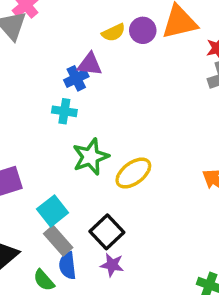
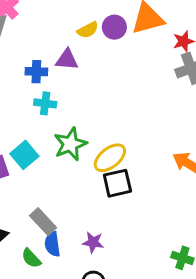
blue cross: (76, 78) -> (36, 72), moved, turned 30
cyan square: (53, 211) -> (24, 155), moved
black square: (107, 232) -> (117, 183), moved, turned 32

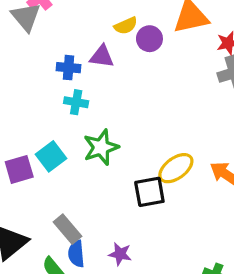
purple circle: (114, 27) -> (149, 39), moved
yellow ellipse: (110, 158) -> (176, 168), moved

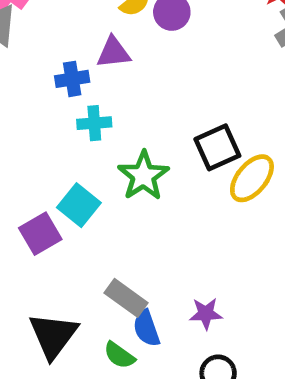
black square: (149, 192) -> (217, 147), moved

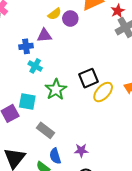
cyan cross: (94, 123) -> (35, 66), turned 32
cyan square: (79, 205) -> (27, 101), turned -30
gray rectangle: (126, 298) -> (45, 130), moved

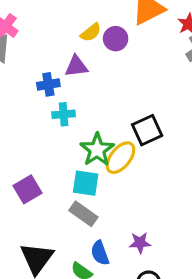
cyan cross: (35, 66) -> (64, 114), turned -32
yellow ellipse: (103, 92) -> (120, 158), moved
cyan square: (27, 101) -> (86, 183), moved

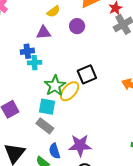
purple circle: (116, 39) -> (77, 26), moved
blue cross: (48, 84) -> (27, 51), moved
purple star: (140, 243) -> (80, 145), size x1.6

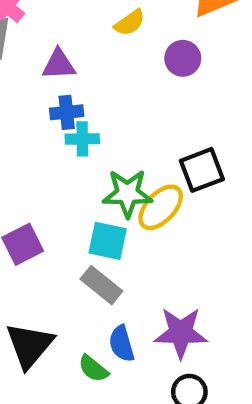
purple triangle: (44, 33) -> (59, 64), moved
green star: (55, 86) -> (127, 193), turned 30

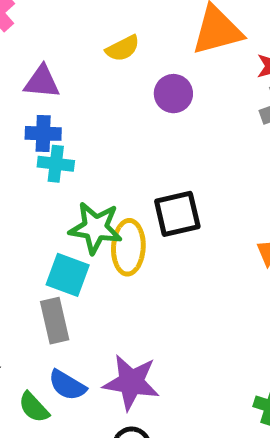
yellow ellipse: (161, 207) -> (128, 247), turned -48
gray rectangle: (101, 285) -> (55, 321), turned 30
blue semicircle: (122, 344) -> (67, 385), turned -51

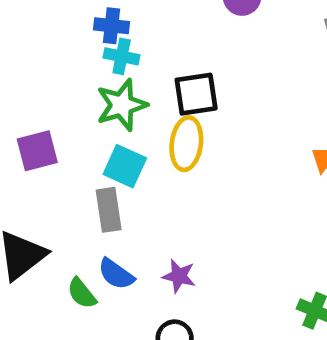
black square: (177, 214) -> (196, 94), moved
green star: (95, 228) -> (122, 105), moved, turned -30
purple star: (131, 382) -> (179, 276), size x0.6

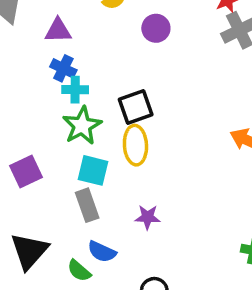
blue cross: (112, 26) -> (63, 68), turned 30
purple star: (179, 276) -> (148, 217), moved

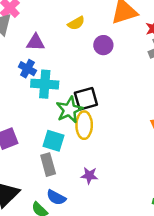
blue cross: (63, 68) -> (27, 69), moved
cyan cross: (75, 90) -> (45, 84), size x1.5
green star: (82, 126) -> (69, 110), moved

